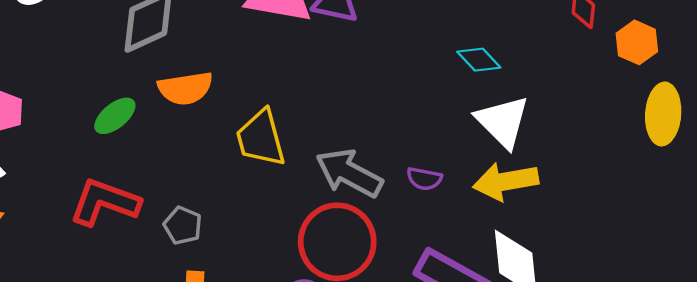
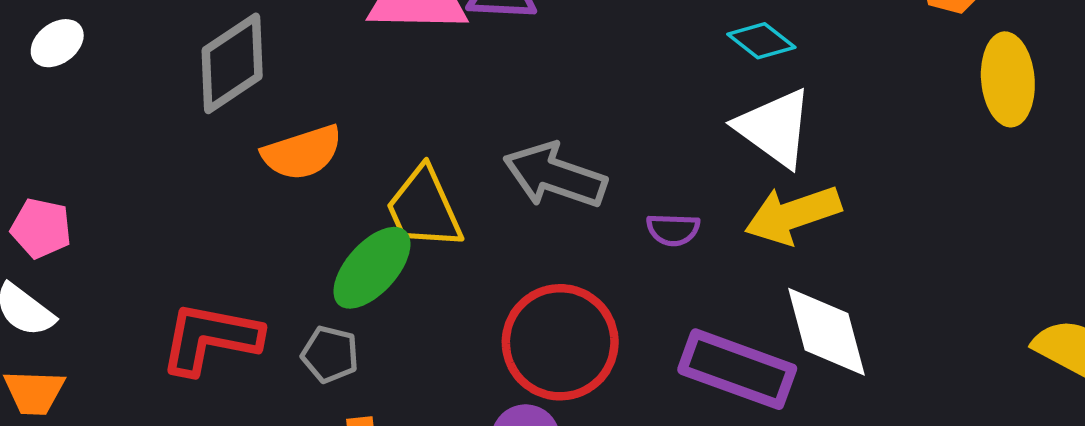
cyan diamond: (479, 60) -> (761, 41), moved
green ellipse: (115, 116) -> (372, 268), moved, size x1.4
gray arrow: (349, 173) -> (555, 176), moved

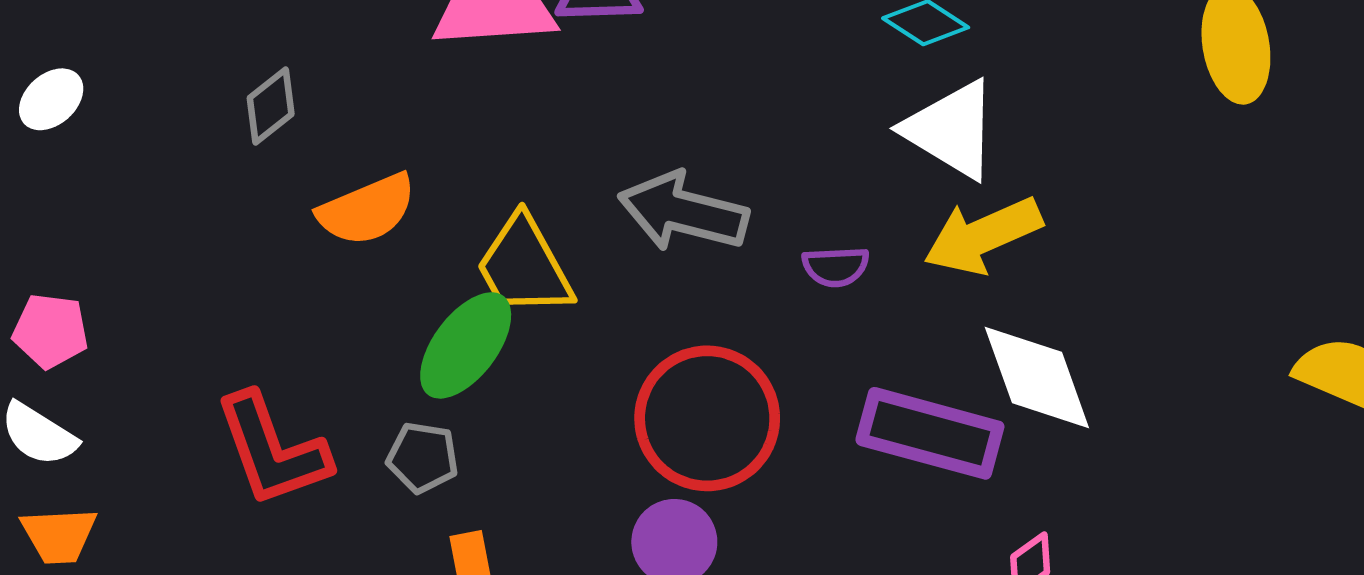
gray diamond: (232, 63) -> (271, 106), size x0.6
red L-shape: (210, 338) -> (272, 450), turned -116

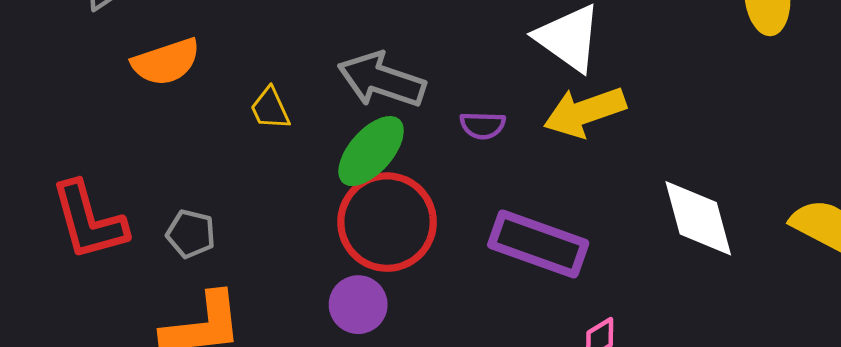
yellow trapezoid: (524, 266) -> (270, 109), size x0.6
green ellipse: (466, 345) -> (371, 151), moved
white diamond: (1037, 378) -> (698, 218), moved

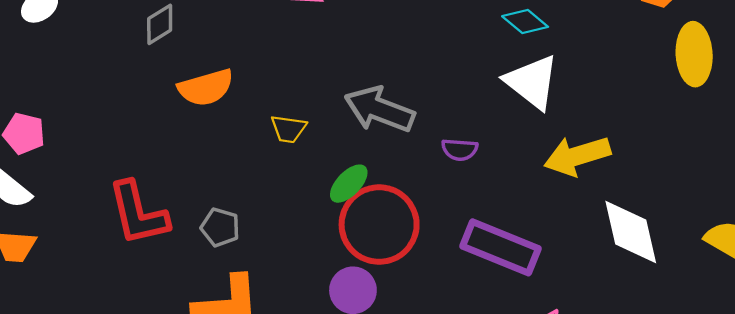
yellow trapezoid: (270, 109) -> (288, 129), turned -60
yellow arrow: (585, 112) -> (577, 156), moved
green ellipse: (371, 151) -> (349, 184), moved, size x0.7

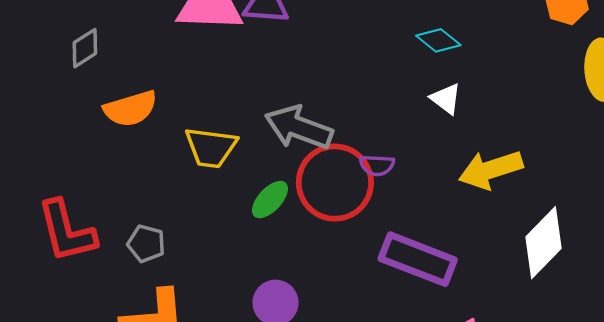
white triangle: (532, 82) -> (446, 99), size x0.6
yellow trapezoid: (288, 129) -> (211, 147), size x1.5
red circle: (379, 225) -> (335, 183), moved
white diamond: (631, 232) -> (543, 243), turned 58

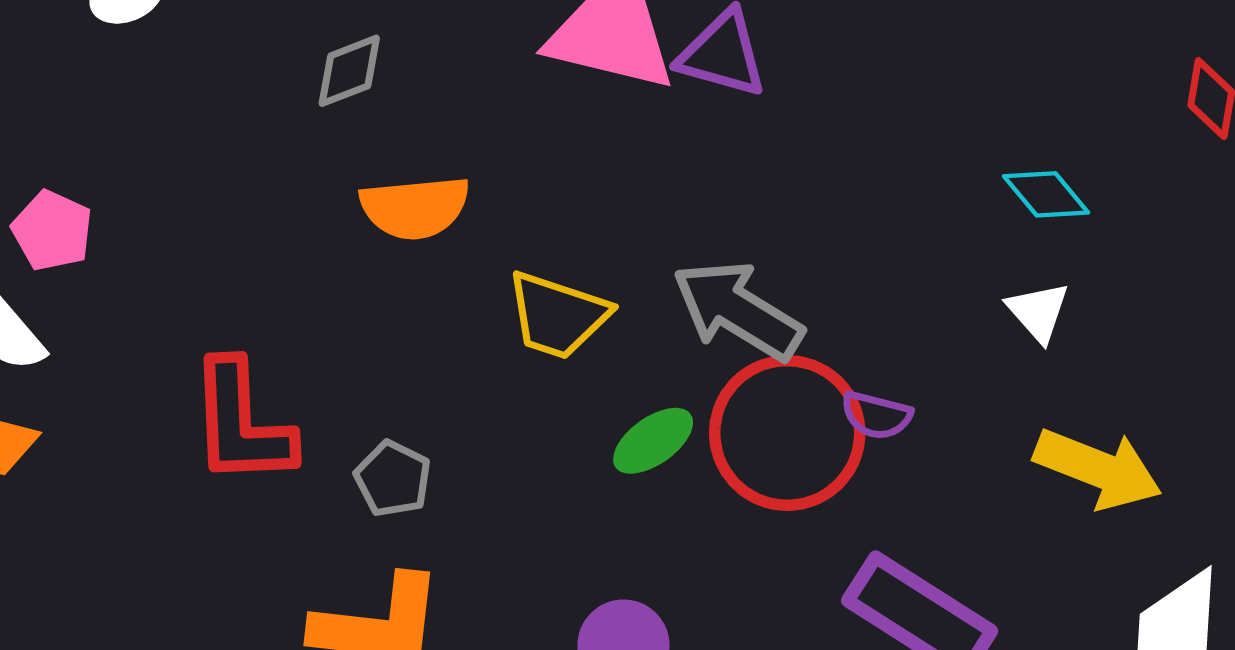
yellow arrow: (491, 170) -> (1098, 469), turned -152

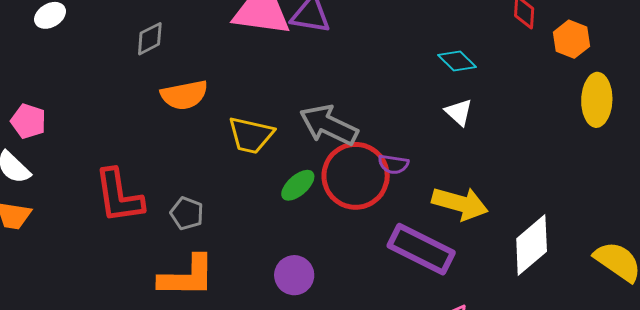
yellow arrow: (1098, 469) -> (460, 203), moved

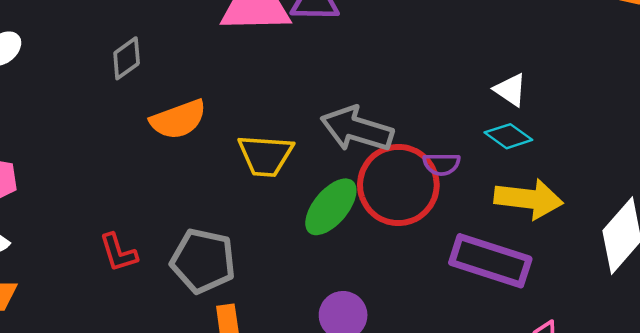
cyan diamond: (457, 61) -> (508, 136), moved
green ellipse: (298, 185) -> (331, 207), size x1.4
red L-shape: (119, 196) -> (118, 253), size x0.6
gray pentagon: (187, 213) -> (203, 261), size x1.6

